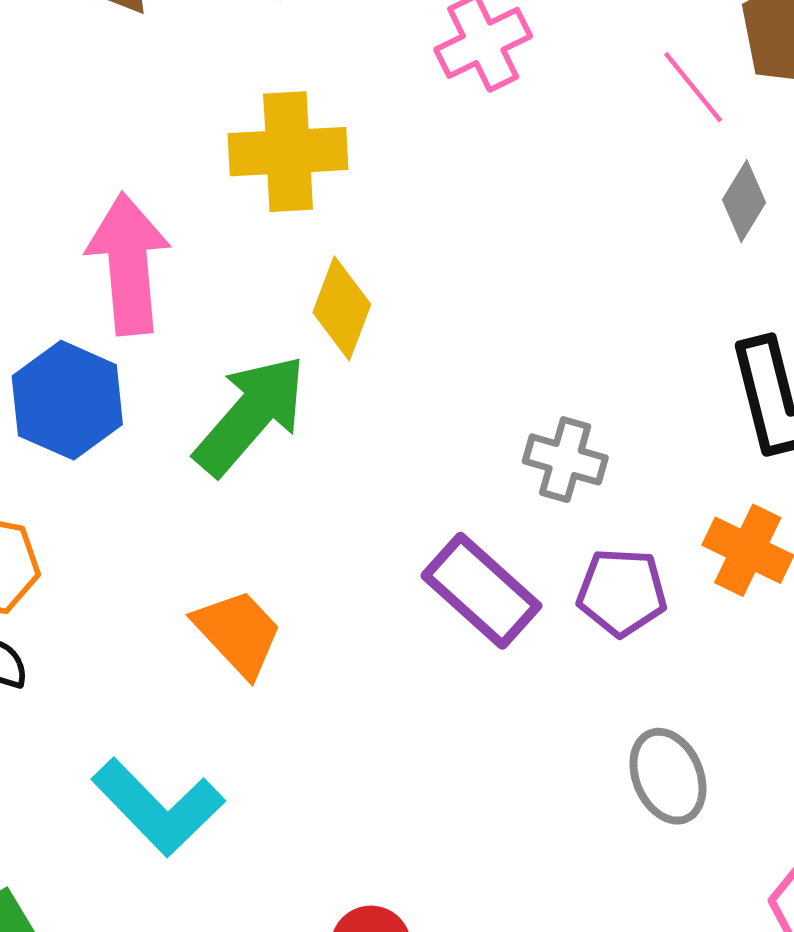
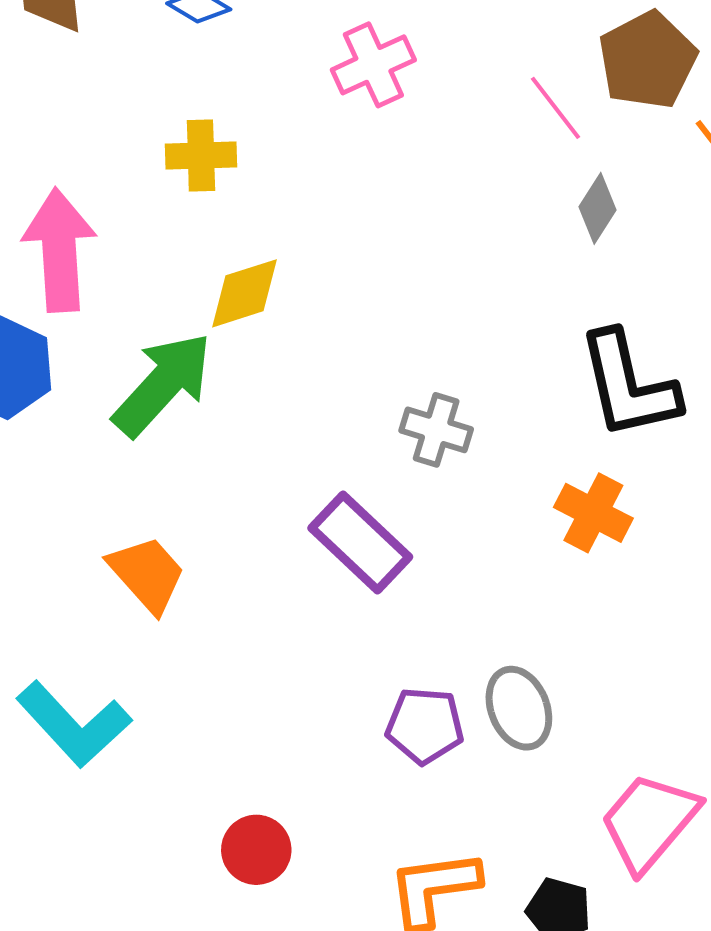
yellow cross: (288, 152) -> (201, 155), size x0.7
yellow diamond: (342, 308) -> (245, 293), turned 50
purple pentagon: (622, 592) -> (425, 726), moved

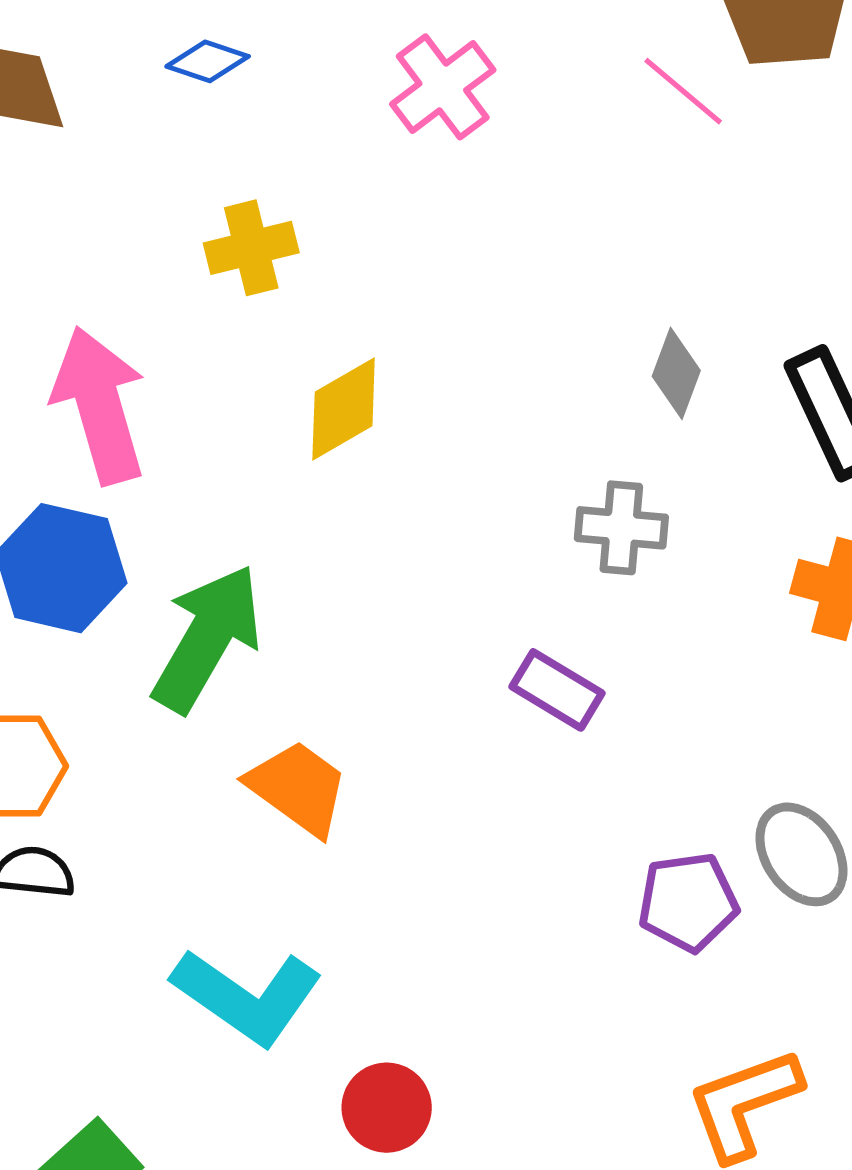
gray diamond: (597, 208) -> (676, 373), moved
green arrow: (163, 384) -> (207, 638), moved
purple rectangle: (360, 543) -> (557, 690), size x0.7
red circle: (256, 850) -> (387, 1108), moved

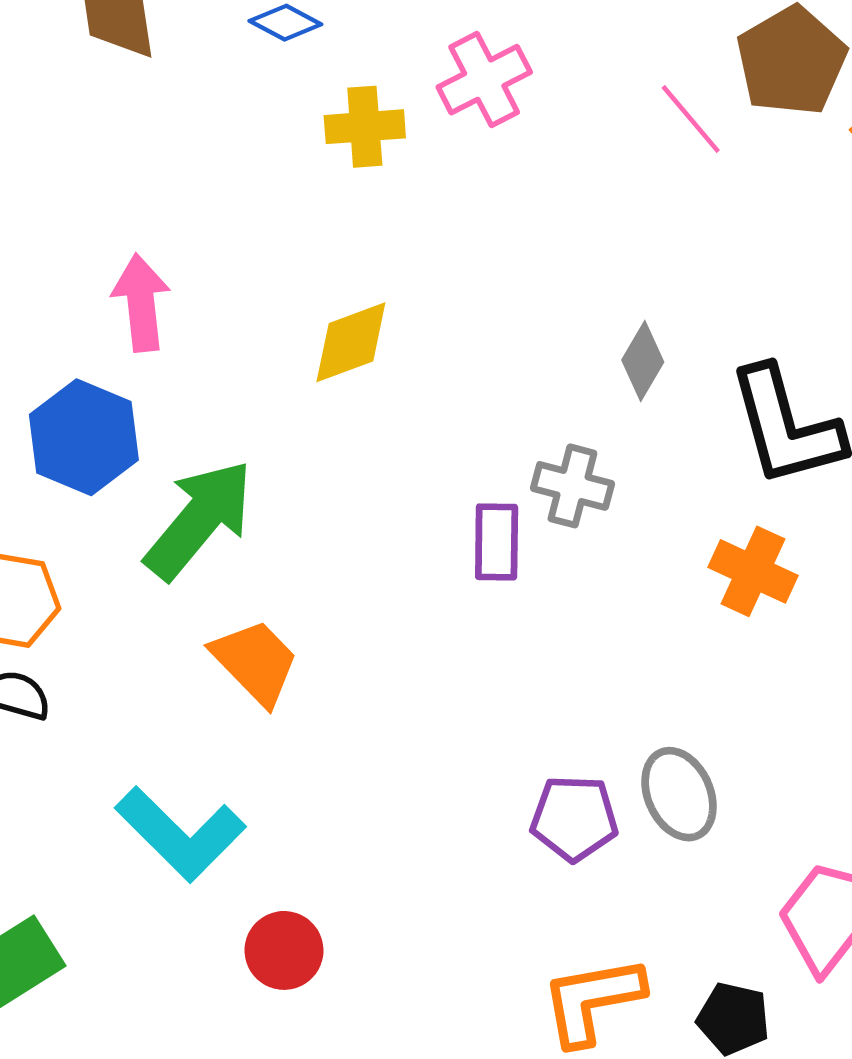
yellow cross: (251, 248) -> (365, 127), moved
pink arrow: (99, 405) -> (141, 303), size x0.7
purple rectangle: (557, 690) -> (497, 542), moved, turned 50

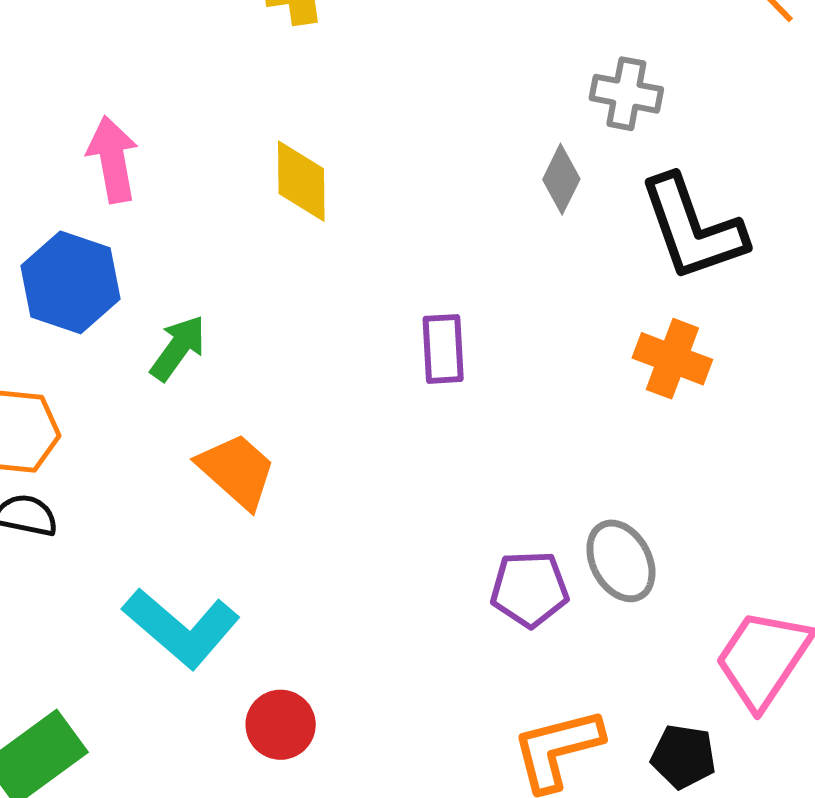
yellow diamond: (351, 342) -> (301, 181), turned -66
gray cross: (572, 486) -> (626, 94), moved
green arrow: (199, 519) -> (178, 348), size x0.6

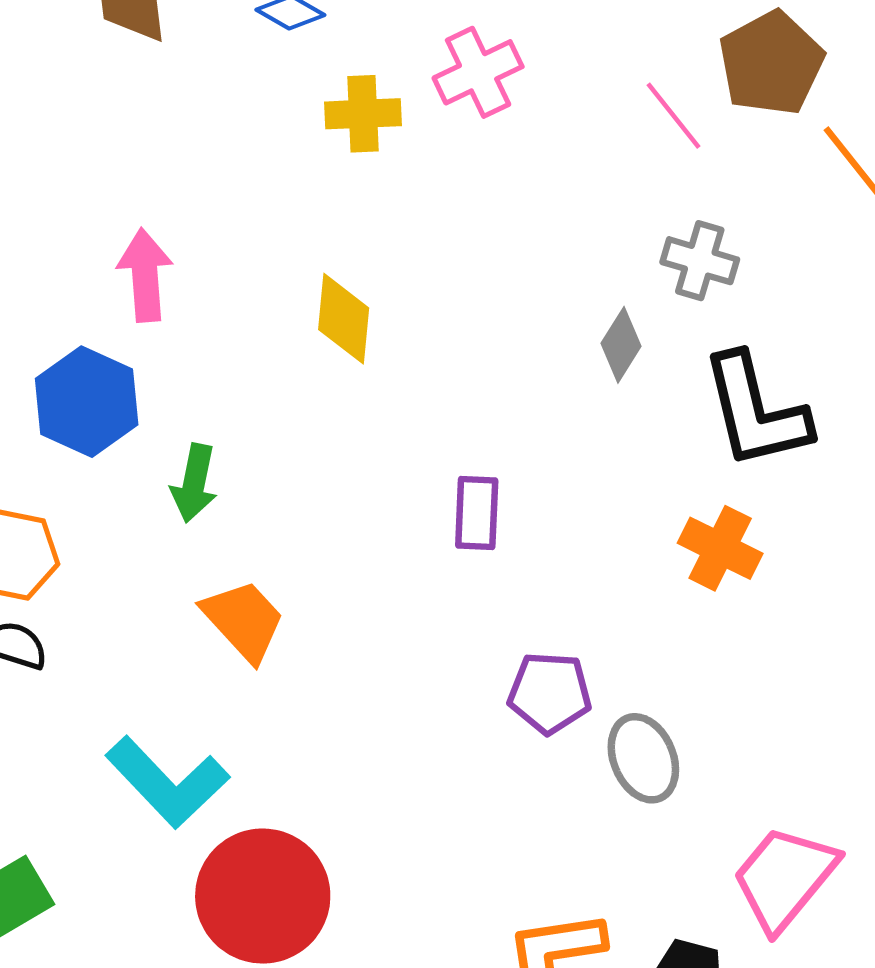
green arrow: (178, 348) -> (194, 483), turned 150
purple pentagon: (530, 589) -> (550, 693), moved
red circle: (281, 725) -> (263, 896), size x1.8

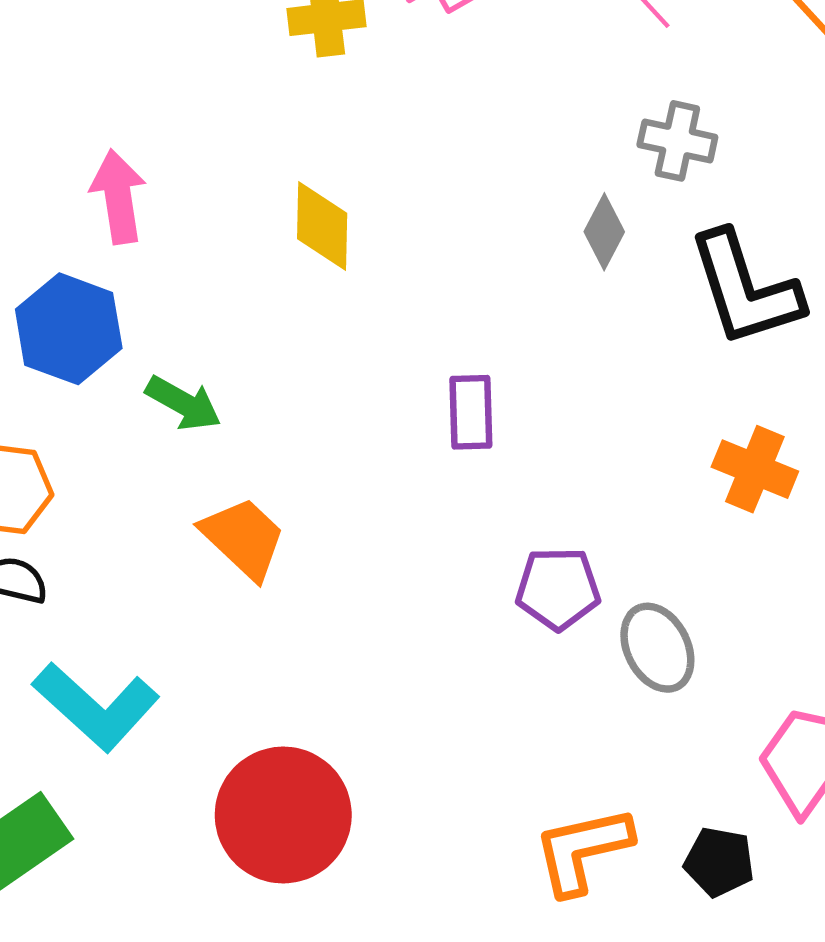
green arrow: (194, 483) -> (183, 403), turned -68
orange cross: (720, 548) -> (755, 469), moved
cyan L-shape: (167, 782) -> (96, 707), moved

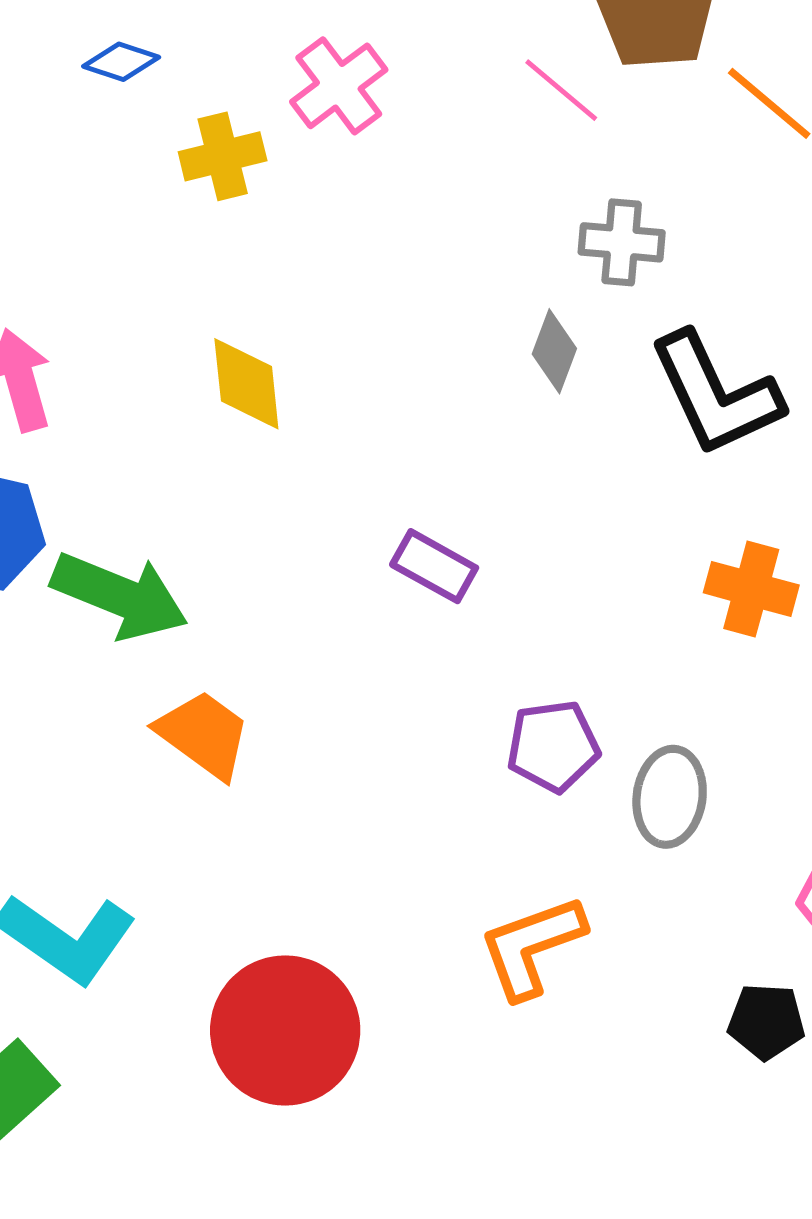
green arrow: (183, 403) -> (120, 596), size x1.6
purple rectangle: (471, 412) -> (434, 566), turned -52
gray ellipse: (657, 648) -> (670, 797), turned 42
orange L-shape: (583, 850) -> (532, 947), moved

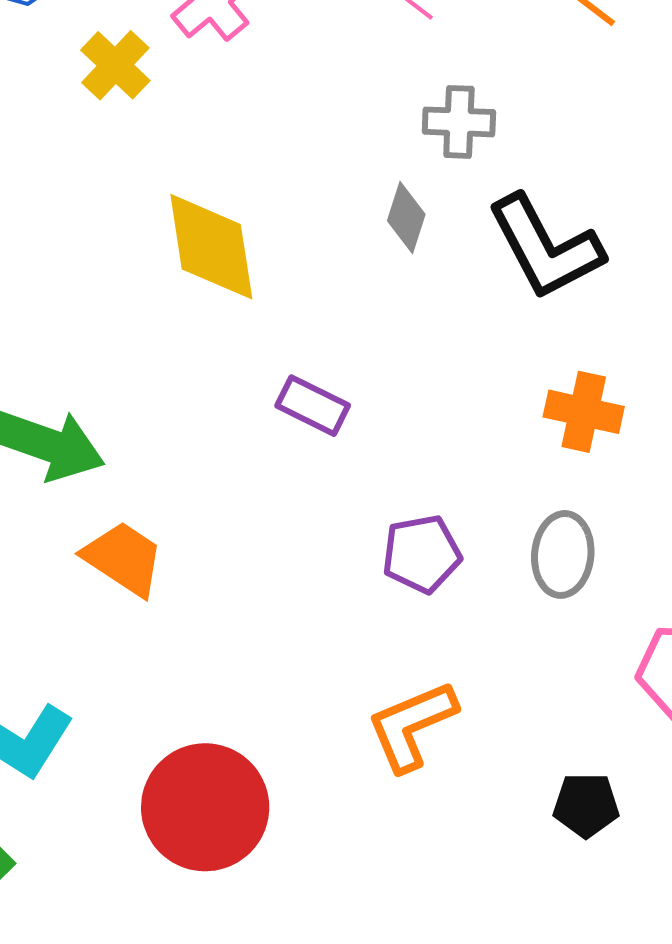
yellow cross: (223, 156) -> (115, 65), turned -30
yellow diamond: (246, 384) -> (211, 247), moved, size x1.4
gray ellipse: (670, 797) -> (563, 554), moved
black pentagon: (766, 1021) -> (586, 805), moved

